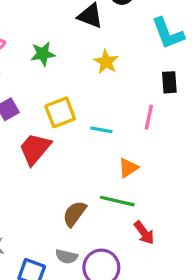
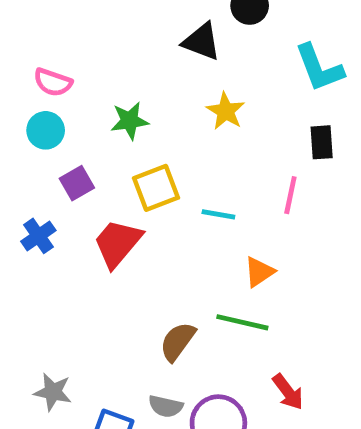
green star: (43, 54) -> (130, 121), moved
red arrow: (144, 233) -> (288, 392), moved

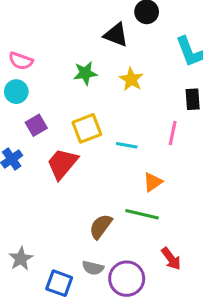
green star: (130, 121) -> (85, 73), moved
gray star: (53, 392) -> (21, 259), turned 30

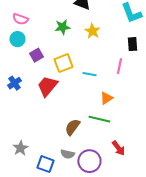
purple square: (36, 125) -> (36, 55), moved

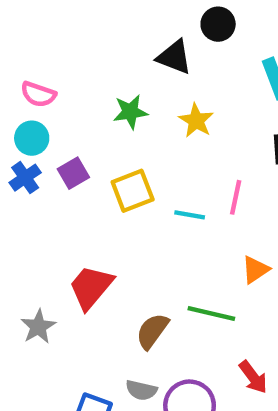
pink line: (119, 66) -> (236, 197), moved
blue cross: (14, 83) -> (25, 178), moved
red trapezoid: (47, 86) -> (91, 287), moved
orange triangle: (106, 98) -> (255, 270), moved
gray star: (20, 148) -> (38, 327), moved

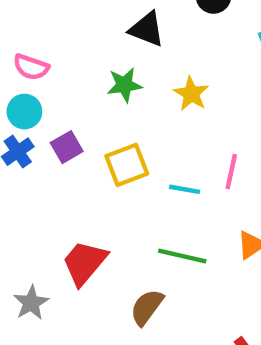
black triangle: (174, 57) -> (147, 29), moved
green line: (211, 313) -> (182, 256), moved

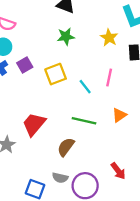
green star: (124, 85) -> (66, 36), moved
yellow star: (191, 94) -> (109, 38), moved
cyan line: (185, 189) -> (85, 87), turned 42

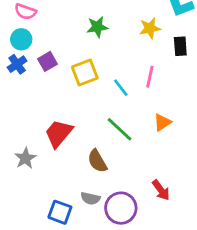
yellow star: (109, 38) -> (150, 28), turned 30
green line: (84, 121) -> (119, 129), turned 30
brown semicircle: (66, 147) -> (97, 161), turned -66

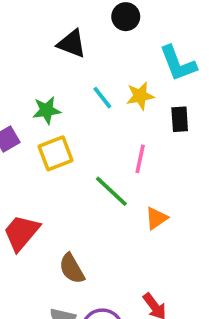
green star: (97, 27) -> (47, 110), moved
cyan line: (121, 88) -> (102, 98), moved
green line: (119, 129) -> (111, 191), moved

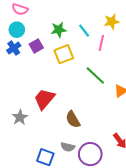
cyan line: (102, 98) -> (84, 31), moved
pink line: (140, 159) -> (101, 43), moved

